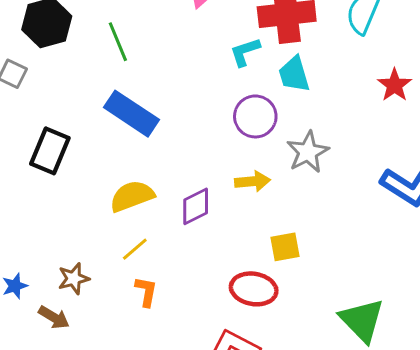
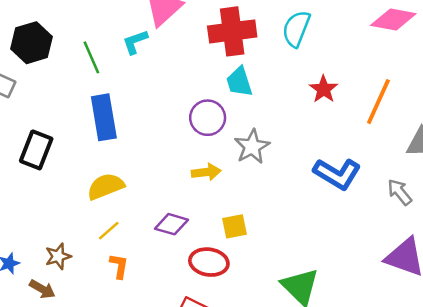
cyan L-shape: (245, 52) -> (135, 42), moved
blue rectangle: (131, 114) -> (104, 117), turned 48
purple diamond: (196, 206) -> (171, 224), moved, turned 44

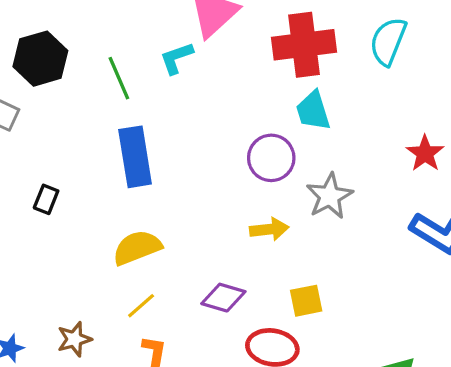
red star: (324, 89) -> (425, 153), moved
black rectangle: (36, 150) -> (46, 199), size x0.6

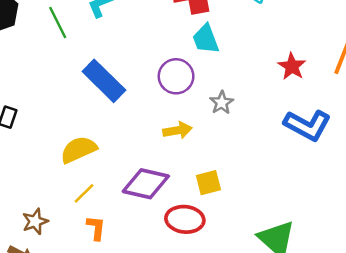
blue rectangle: (135, 157) -> (104, 81), moved, turned -33
gray star: (329, 196) -> (222, 103), size x0.7
purple diamond: (223, 298) -> (146, 184), size x1.4

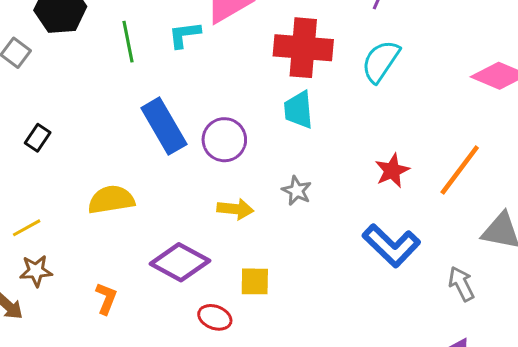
purple circle: (176, 76) -> (224, 140), moved
gray star: (222, 103) -> (297, 191), turned -30
yellow line: (84, 193) -> (27, 228), moved
red ellipse: (185, 219) -> (215, 317), size x0.7

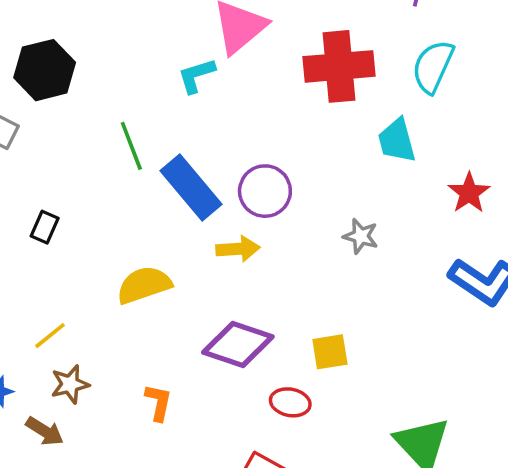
green line: (128, 42) -> (131, 146), moved
cyan trapezoid: (299, 110) -> (397, 140), moved
yellow arrow: (235, 209) -> (238, 249), moved

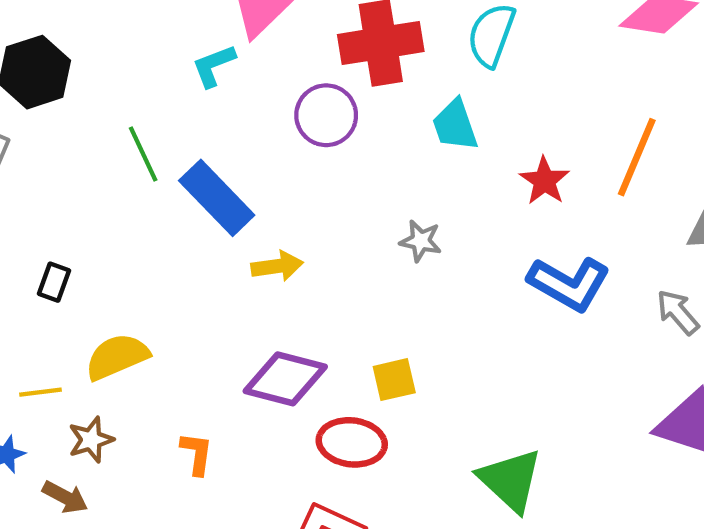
purple circle: (265, 191) -> (326, 115), moved
black rectangle: (45, 227) -> (54, 282), moved
yellow semicircle: (144, 285) -> (117, 357), moved
yellow line: (50, 336) -> (41, 392), moved, turned 36
red ellipse: (290, 402) -> (352, 442), size x1.4

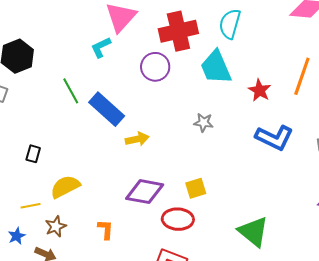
cyan trapezoid: (455, 125) -> (216, 67), size x1.4

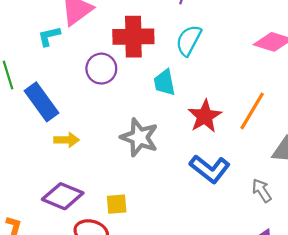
cyan trapezoid: (216, 67) -> (164, 83), size x0.7
red star: (260, 90) -> (205, 116), size x1.4
gray star: (204, 123) -> (139, 137), size x1.8

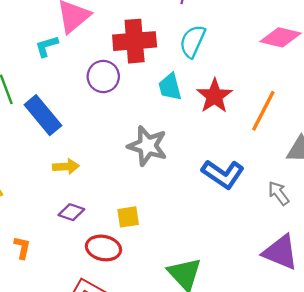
red star: (205, 116) -> (214, 96), moved
yellow arrow: (67, 140) -> (66, 166), moved
purple diamond: (63, 196) -> (71, 212), size x0.6

